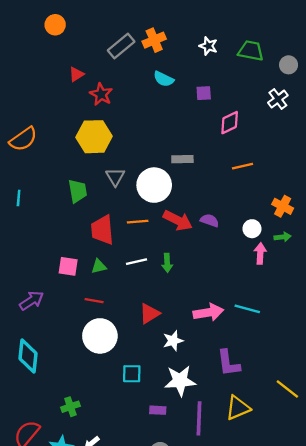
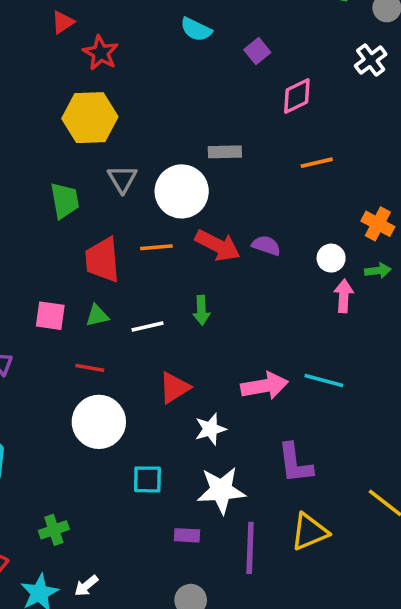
purple square: (204, 93) -> (257, 51), turned -35
white line: (136, 262) -> (147, 326), moved

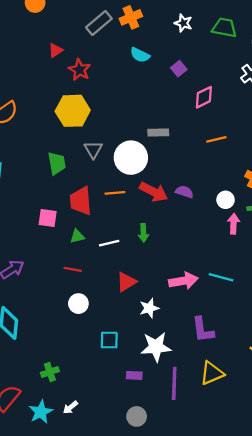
pink square: (50, 316) -> (48, 218), moved
white circle: (99, 422) -> (78, 304), size x0.6

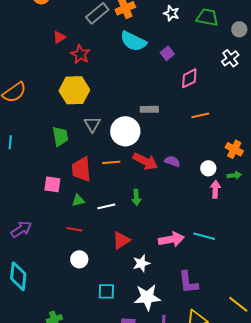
cyan semicircle: (140, 55) -> (133, 41), size x1.5

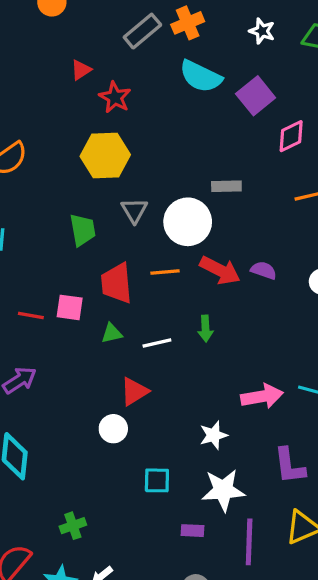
purple square: (167, 53) -> (256, 96), size x1.6
red line: (74, 229) -> (31, 316), moved
red triangle: (121, 240) -> (134, 392), moved

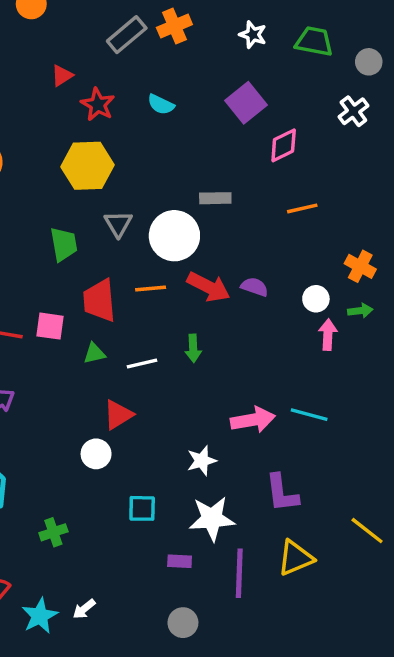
cyan semicircle: (201, 76) -> (161, 104), moved, size x0.6
green cross: (73, 526) -> (53, 532), moved

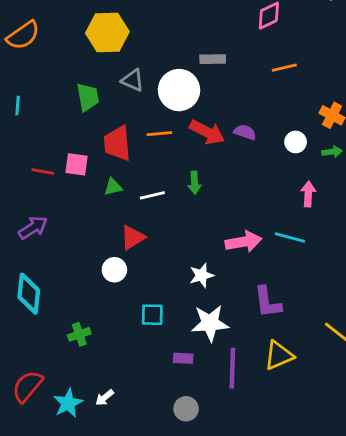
gray triangle: (118, 224) -> (133, 80), turned -35
pink arrow: (328, 335) -> (308, 194), moved

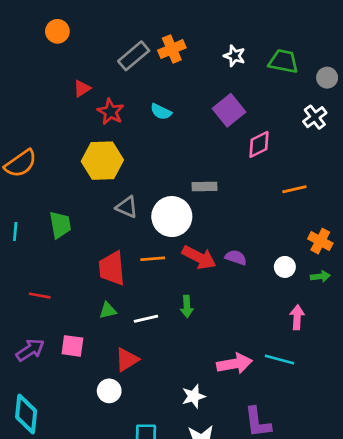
orange line: (284, 68) -> (294, 189), moved
green trapezoid: (88, 97) -> (60, 225), moved
pink square: (77, 164) -> (72, 346), moved

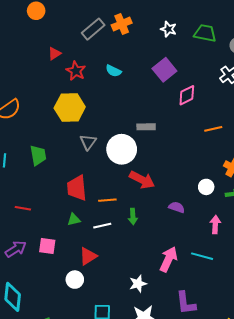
gray triangle: (127, 207) -> (88, 142), turned 42
purple semicircle: (236, 257) -> (177, 207), moved
orange line: (153, 259) -> (107, 200), moved
pink arrow: (234, 364) -> (168, 259), turned -55

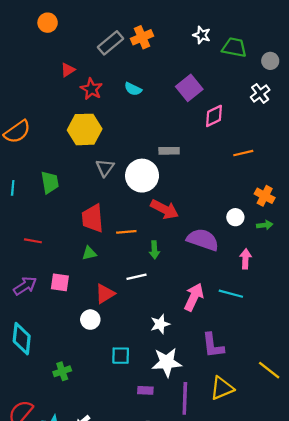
white star: (168, 29) -> (202, 35), moved
purple semicircle: (177, 207) -> (203, 240), size x1.8
white line: (102, 226) -> (136, 277), moved

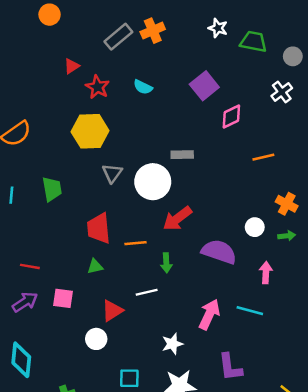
red arrow: (165, 209) -> (177, 219), turned 116
red line: (33, 241) -> (30, 266), moved

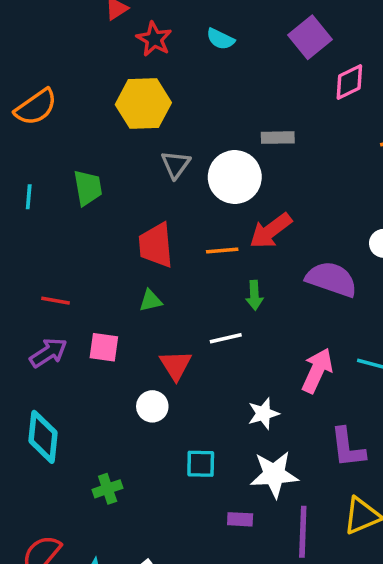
orange line: (136, 243) -> (222, 250), moved
red triangle: (112, 311) -> (176, 365), turned -30

